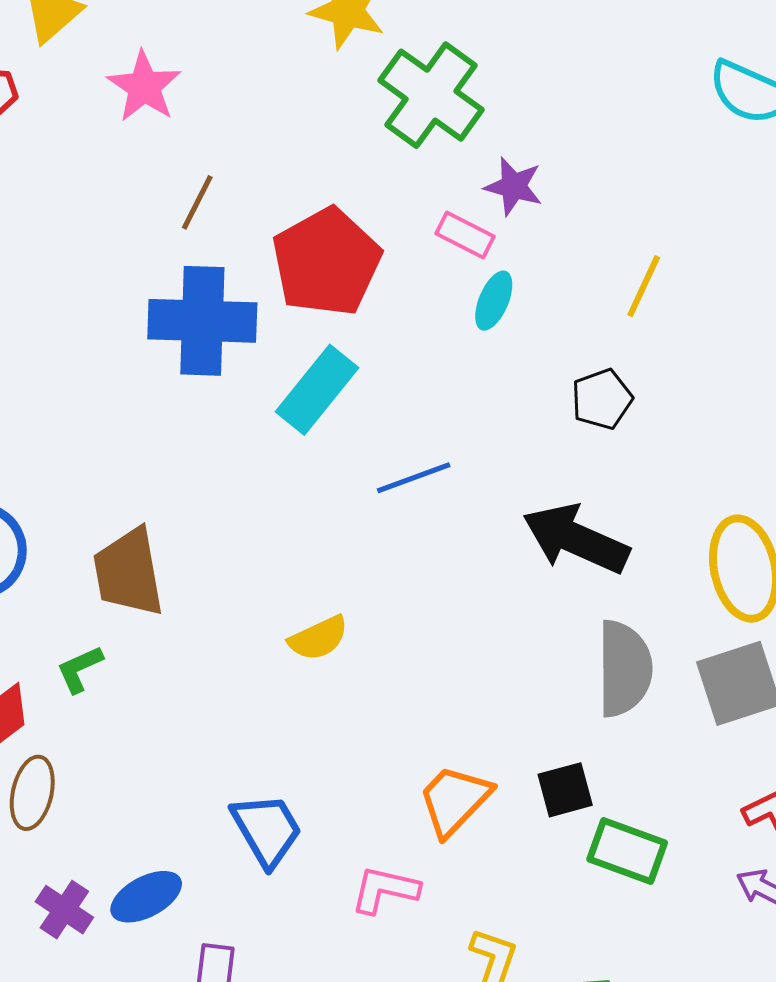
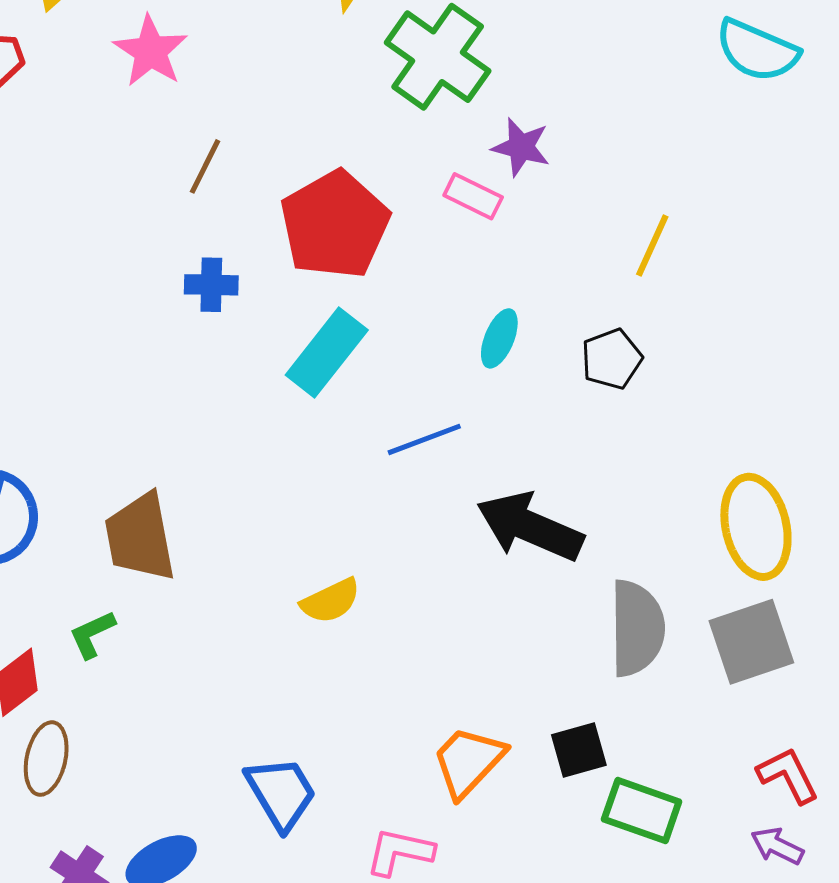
cyan ellipse: (494, 301) -> (499, 338), moved
blue cross: (202, 321) -> (211, 285), size x0.5
black arrow: (576, 539) -> (530, 527), moved

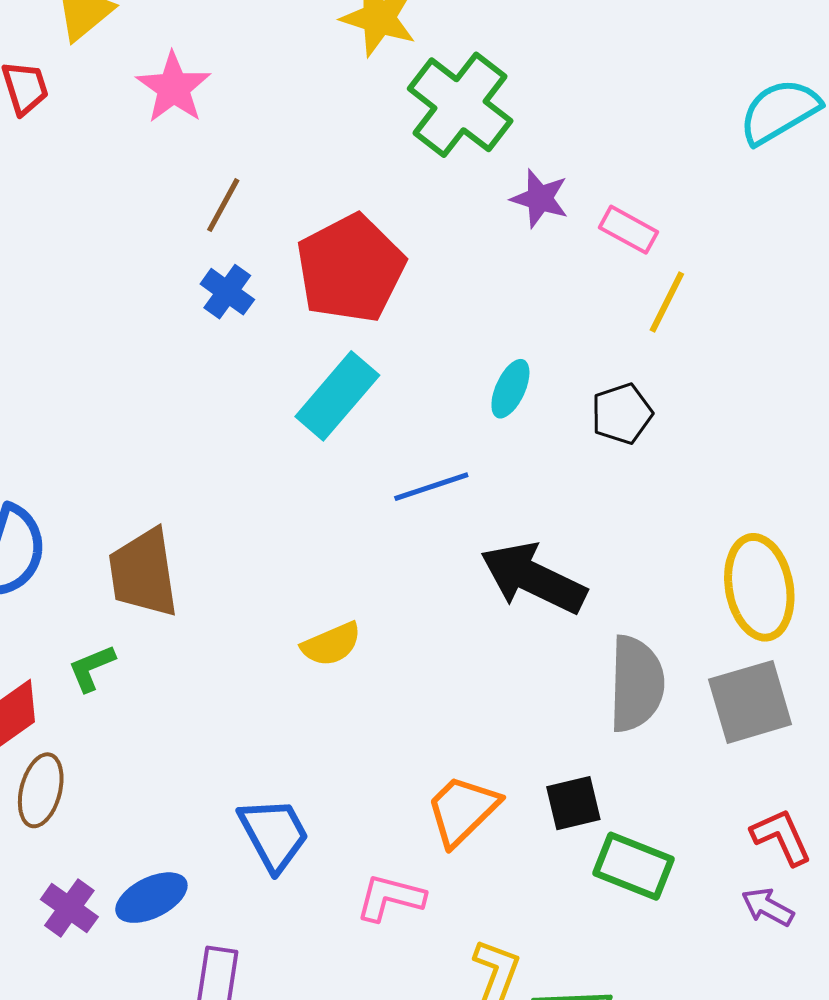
cyan semicircle: (757, 51) -> (780, 111), turned 124
pink rectangle: (473, 196) -> (629, 230), moved
blue cross: (211, 285) -> (227, 292), moved, turned 32

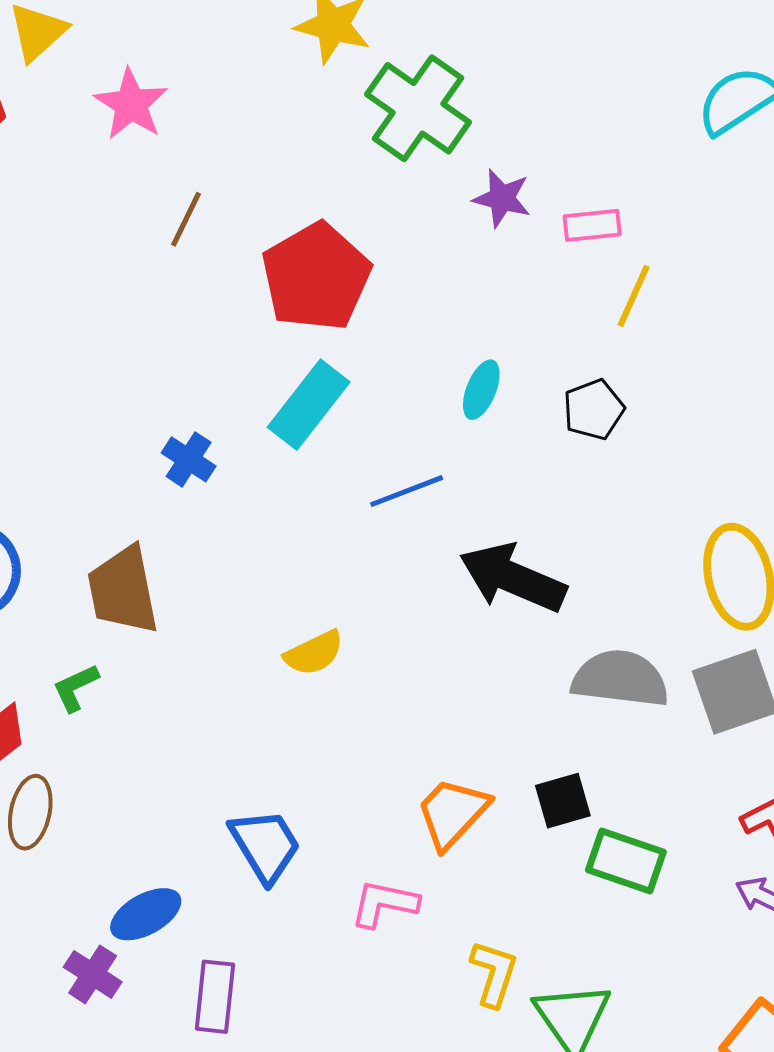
pink rectangle: (629, 230) -> (592, 225), turned -32
blue cross: (227, 292) -> (189, 459), moved
gray semicircle: (636, 684) -> (620, 679), turned -82
purple cross: (69, 908) -> (93, 974), moved

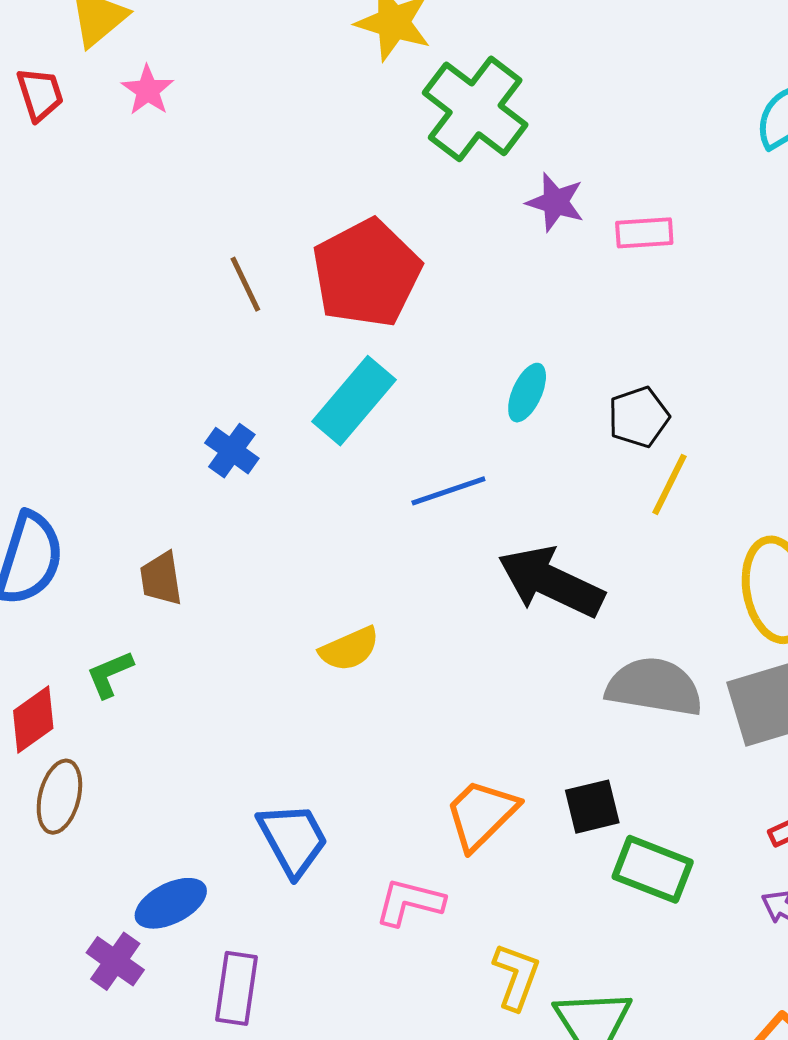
pink star: (131, 104) -> (148, 90), moved, size x0.7
brown line: (186, 219) -> (245, 284), moved, turned -54
yellow line: (634, 296) -> (670, 484), moved
brown trapezoid: (123, 590) -> (161, 579), size x0.6

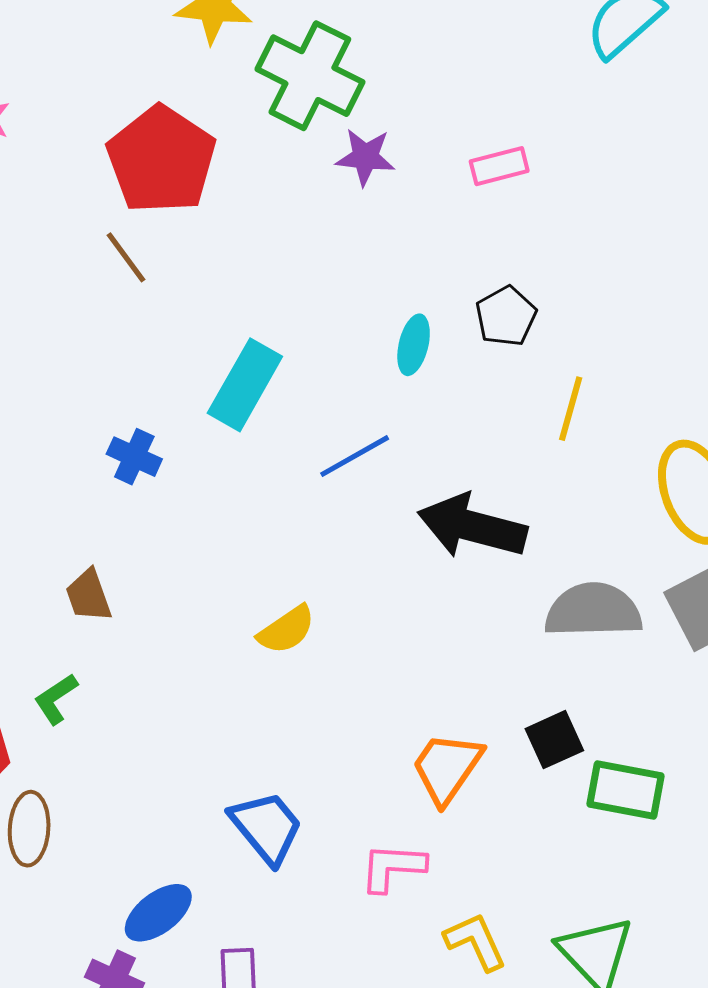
purple star: (555, 202) -> (365, 157), moved
red pentagon: (367, 273) -> (161, 160), moved
brown line: (245, 284) -> (126, 257), moved
black pentagon: (639, 417) -> (506, 316), moved
yellow L-shape: (516, 976) -> (475, 942), moved, turned -34

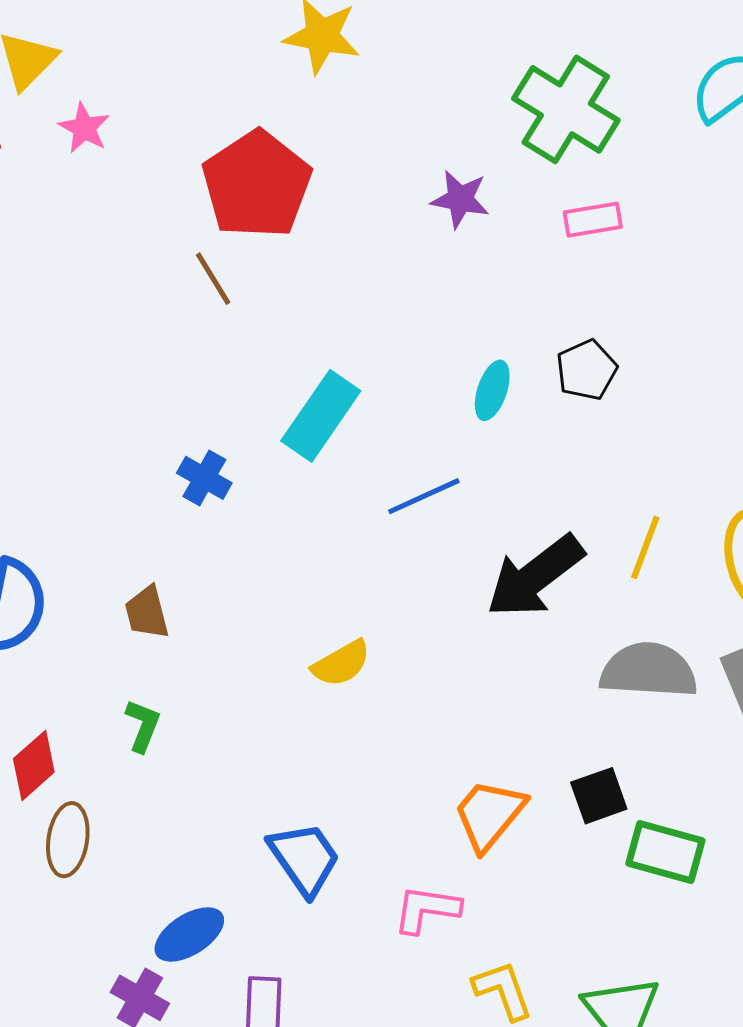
green cross: (310, 76) -> (566, 109), moved
yellow line: (571, 409) -> (645, 547), moved
black arrow: (472, 526) -> (535, 576), turned -57
green L-shape: (56, 699) -> (143, 726), moved, turned 140

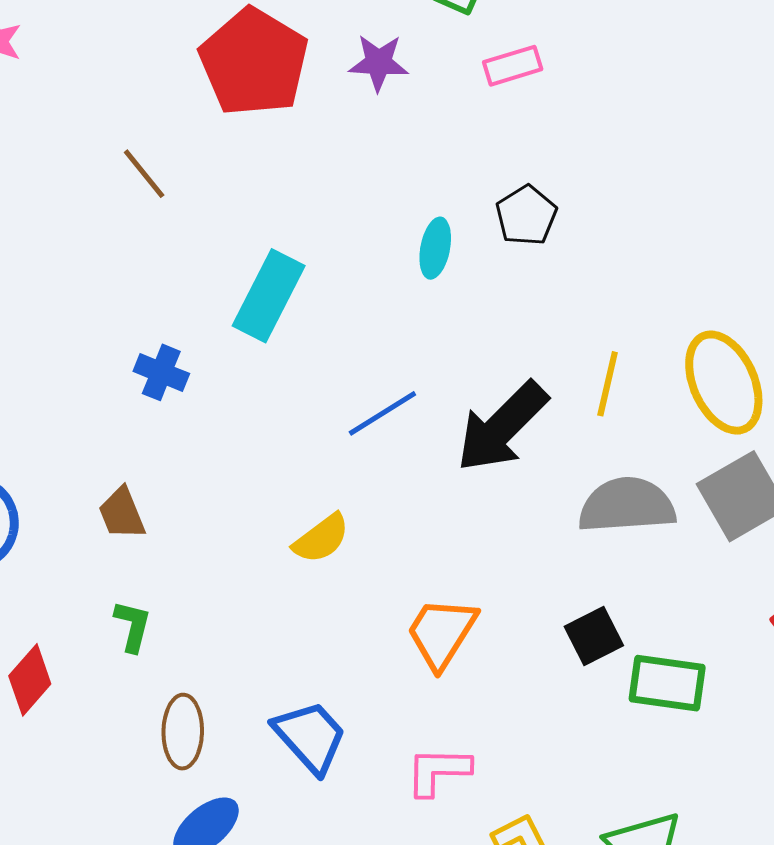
red pentagon: (257, 184) -> (254, 62), moved
blue line: (424, 496) -> (382, 413), moved
orange trapezoid: (489, 815) -> (441, 633), moved
brown ellipse: (68, 840) -> (183, 732), moved

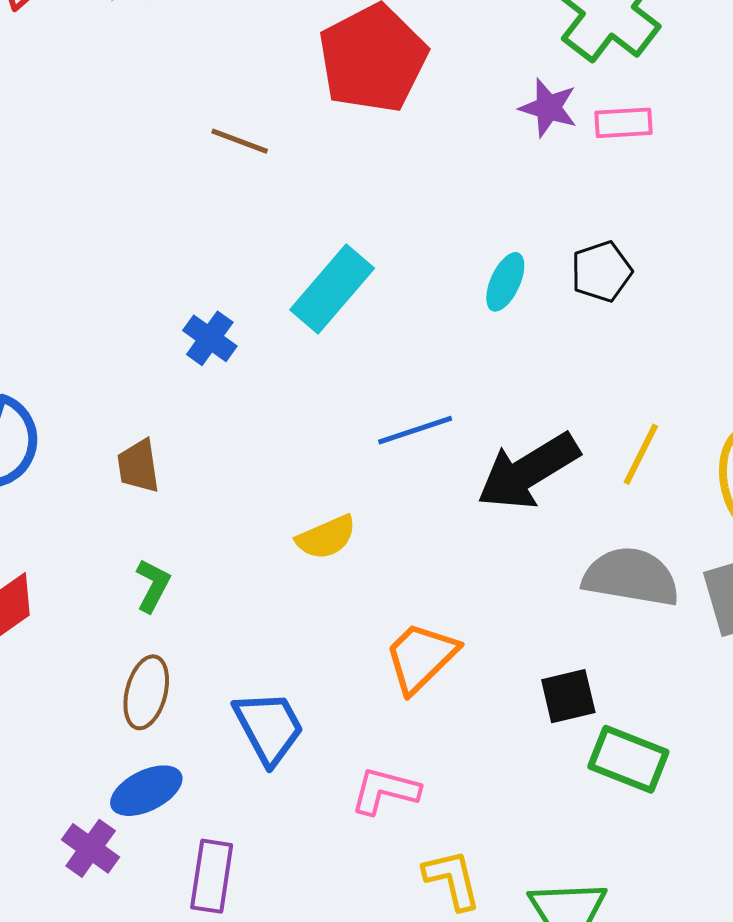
purple star: (379, 63) -> (548, 108), moved
brown line: (144, 174) -> (240, 141), turned -44
green L-shape: (133, 626) -> (153, 586), moved

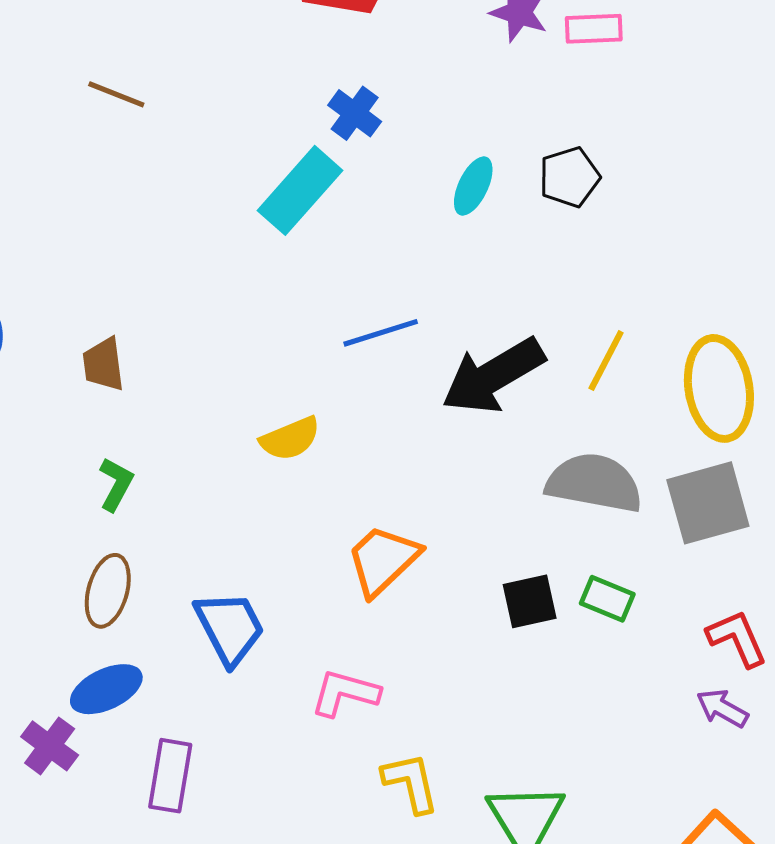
brown line: (240, 141) -> (116, 94), moved
blue cross: (210, 338) -> (355, 113), moved
green rectangle: (628, 759) -> (607, 599), moved, size x0.7

